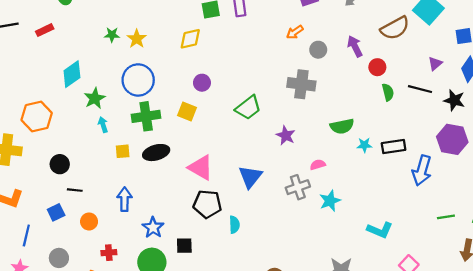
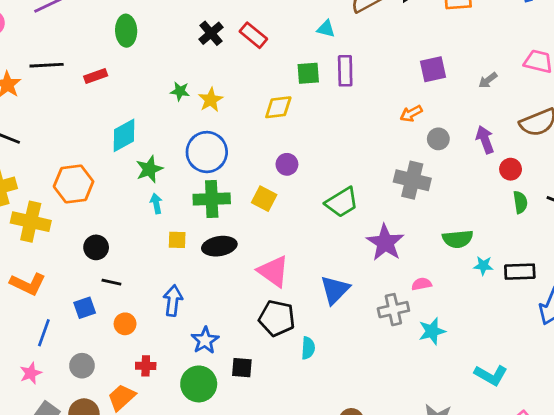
purple star: (286, 135) -> (385, 243), size x1.5

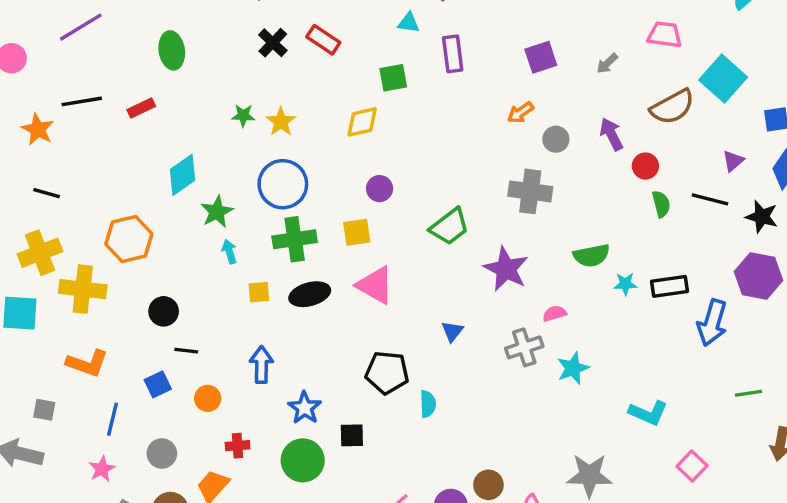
purple rectangle: (345, 71) -> (453, 54), moved
yellow square: (264, 199) -> (357, 232), turned -30
pink triangle: (273, 271) -> (375, 285), moved
blue triangle: (335, 290) -> (452, 331), size x0.6

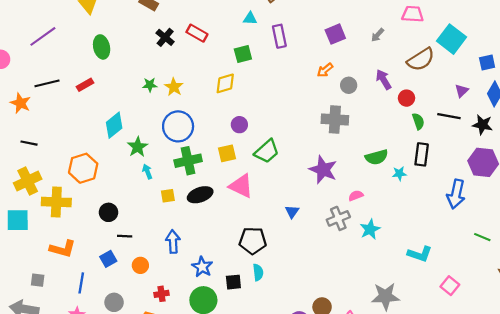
green trapezoid: (449, 227) -> (267, 151), moved
black rectangle: (669, 286) -> (422, 154), moved, turned -70
green line: (749, 393) -> (482, 237), turned 35
cyan semicircle: (428, 404) -> (258, 272), moved

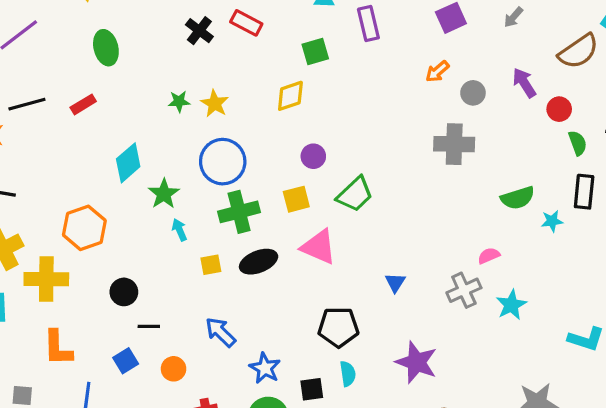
purple star: (323, 170) -> (416, 362), moved
blue arrow: (173, 242) -> (220, 332), turned -40
orange L-shape: (63, 249) -> (58, 348), turned 75

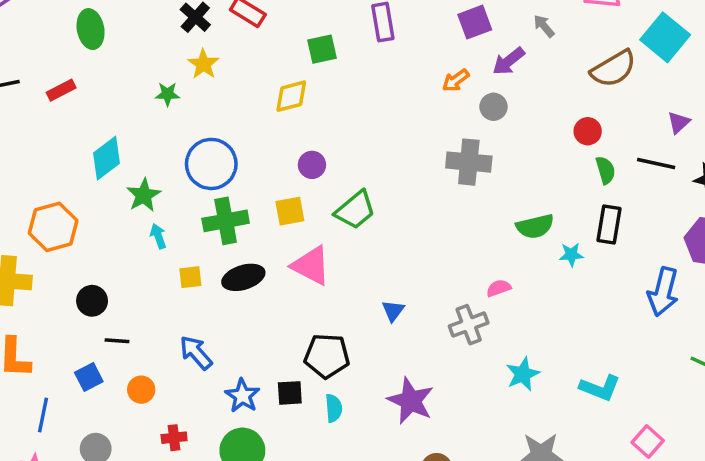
gray arrow: (513, 17) -> (544, 26), turned 95
purple arrow: (524, 83) -> (509, 61), moved, turned -100
yellow star: (215, 104) -> (203, 64), moved
cyan star: (511, 305) -> (523, 374), moved
black square: (312, 389) -> (290, 393), moved

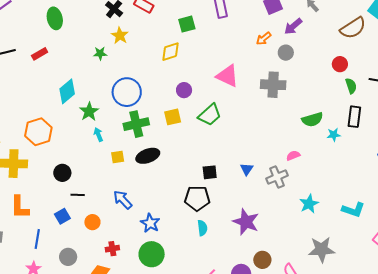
pink triangle: (311, 266) -> (227, 76), moved
blue triangle: (393, 311) -> (247, 169), moved
black square: (290, 393) -> (210, 172), moved

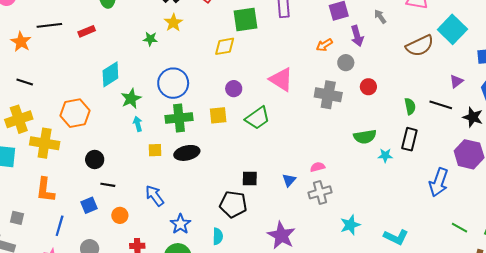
green square: (187, 24) -> (245, 20), size x1.4
purple arrow: (293, 26) -> (357, 36), turned -72
red circle: (340, 64) -> (368, 87), moved
pink semicircle: (293, 156) -> (318, 167), moved
cyan semicircle: (202, 228) -> (218, 236), moved

